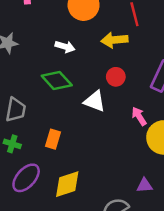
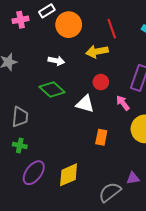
pink arrow: (139, 116) -> (123, 103), moved
orange rectangle: (53, 139) -> (101, 137), moved
purple triangle: (145, 185) -> (133, 178), moved

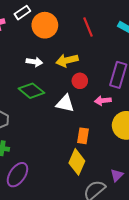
yellow arrow: (97, 51) -> (67, 60), moved
pink arrow: (123, 103) -> (103, 101), turned -56
yellow diamond: (69, 175) -> (77, 162), moved, turned -40
purple triangle: (133, 178) -> (117, 175), turned -32

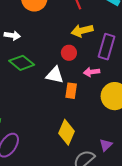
yellow arrow: (67, 60) -> (82, 31), moved
white arrow: (34, 62) -> (12, 35), moved
orange rectangle: (83, 136) -> (71, 91), moved

